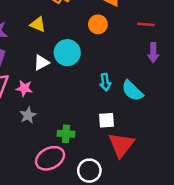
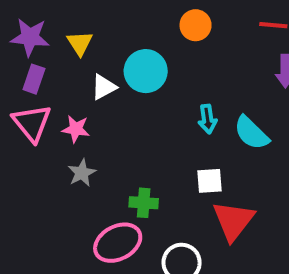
yellow triangle: (38, 24) -> (80, 43), moved, turned 35

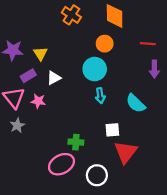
cyan circle: (146, 71) -> (95, 69), moved
purple rectangle: (34, 79) -> (28, 76), moved, turned 40
cyan arrow: (207, 119) -> (100, 96), moved
gray star: (82, 173) -> (17, 125), moved

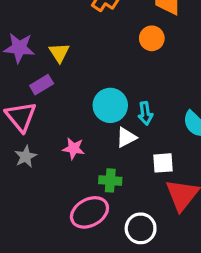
cyan circle: (95, 69) -> (110, 105), moved
white triangle: (54, 78) -> (126, 137), moved
pink star: (38, 101) -> (74, 149), moved

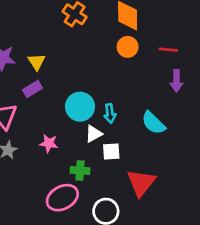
orange circle: (152, 38) -> (128, 47), moved
purple rectangle: (42, 85) -> (32, 89), moved
white square: (163, 163) -> (111, 151), moved

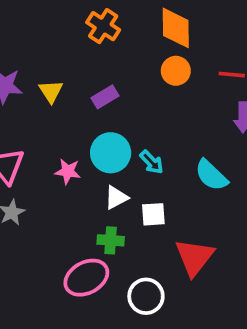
purple rectangle: (32, 89) -> (105, 97), moved
cyan arrow: (110, 113) -> (152, 162), turned -36
white triangle: (94, 134) -> (116, 197), moved
pink star: (49, 143) -> (68, 171), moved

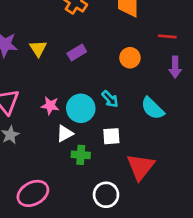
orange circle: (176, 71) -> (130, 58), moved
cyan circle: (111, 153) -> (81, 108), moved
white triangle: (116, 197) -> (65, 134), moved
pink ellipse: (86, 278) -> (33, 193), moved

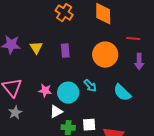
purple rectangle: (77, 52) -> (65, 51), turned -64
orange circle: (130, 58) -> (105, 55), size x1.6
white square: (111, 136) -> (89, 125), moved

